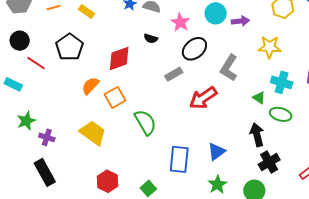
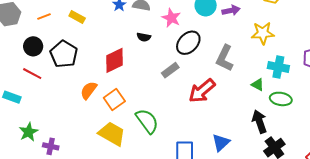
black circle: (20, 41) -> (33, 46), moved
yellow trapezoid: (93, 133) -> (112, 134), moved

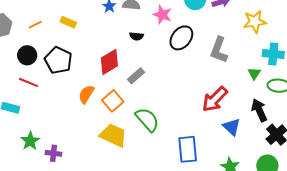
gray rectangle: (170, 70) -> (136, 76), moved
green triangle: (258, 85) -> (254, 73), turned 40
red arrow: (202, 91) -> (215, 99), moved
blue triangle: (221, 143) -> (232, 127), moved, turned -30

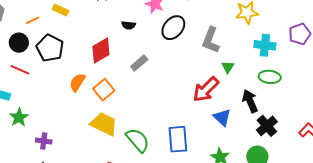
orange line: (35, 25) -> (33, 20), moved
green triangle: (254, 73) -> (228, 67), moved
gray rectangle: (136, 76) -> (139, 63), moved
green semicircle: (147, 120) -> (138, 140), moved
green star: (30, 141) -> (19, 117), moved

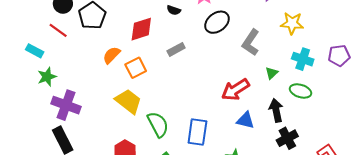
green triangle: (228, 67) -> (272, 73), moved
blue triangle: (222, 117) -> (245, 120), turned -42
purple cross: (44, 141) -> (66, 105), size x1.8

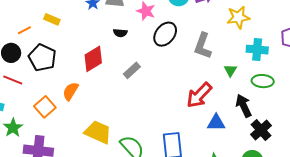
orange square: (136, 68) -> (45, 107), moved

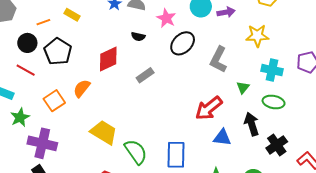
black cross: (261, 130) -> (277, 145), moved

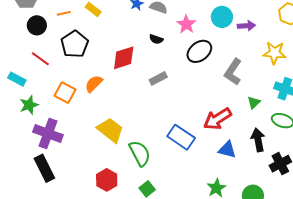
black circle: (27, 43) -> (37, 25), moved
orange square: (54, 101) -> (65, 93), turned -35
blue rectangle: (176, 155) -> (181, 137), moved, turned -64

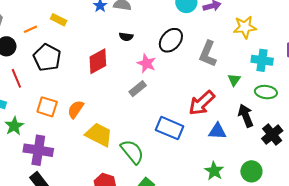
pink star: (186, 24) -> (147, 63), moved
red line: (40, 59) -> (16, 78), turned 42
gray rectangle: (158, 78) -> (138, 89), moved
orange semicircle: (94, 84) -> (76, 109), moved

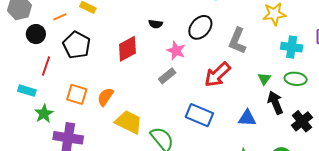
red line: (16, 78) -> (46, 66), turned 42
green triangle: (234, 80) -> (264, 79), moved
red arrow: (202, 103) -> (217, 75), moved

